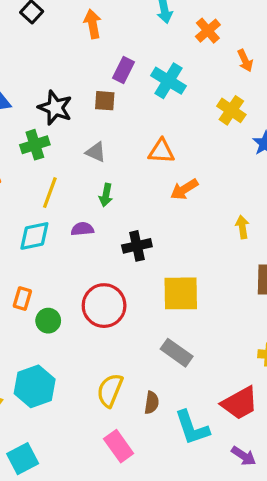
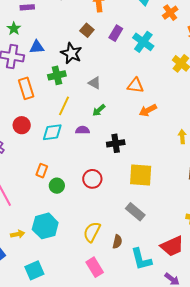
brown square: (105, 101) -> (87, 30), moved, turned 32
green arrow: (106, 195) -> (99, 110), turned 32
red circle: (104, 306) -> (92, 179), size x0.7

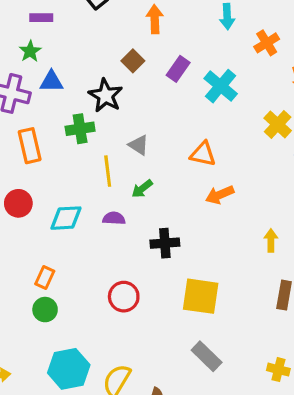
green star: (14, 29) -> (30, 51), moved
yellow line: (64, 106) -> (108, 171), moved, turned -36
green circle: (57, 186) -> (45, 310), moved
gray rectangle: (135, 212) -> (207, 356), moved
cyan hexagon: (45, 226) -> (69, 369), moved

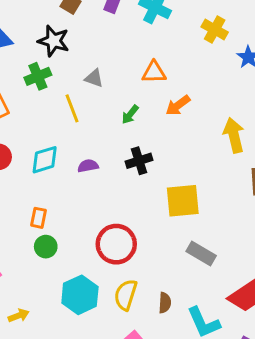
green arrow: (142, 189) -> (130, 114), moved
purple semicircle: (114, 218) -> (88, 166), moved
yellow arrow: (271, 240) -> (234, 135), size x1.6
red circle: (124, 297) -> (116, 244), moved, size x1.4

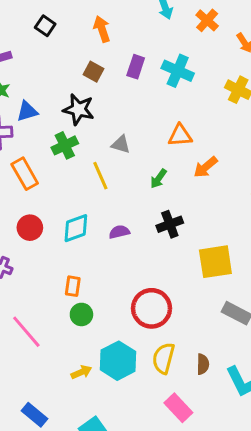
yellow arrow: (19, 316) -> (81, 372), moved

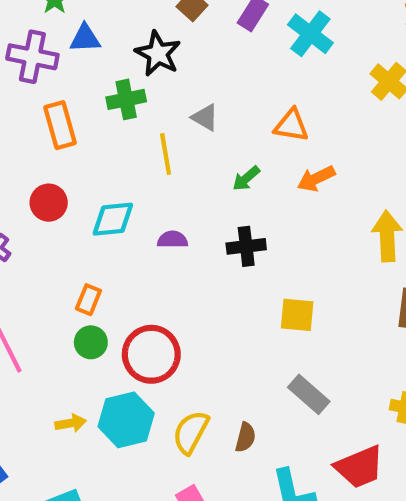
yellow square: (215, 262) -> (297, 315), size x0.7
red circle: (152, 308) -> (151, 354), moved
brown semicircle: (203, 364) -> (245, 437), moved

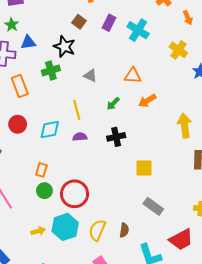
yellow line: (166, 154) -> (77, 110), moved

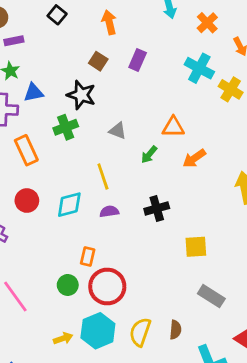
cyan cross: (138, 30) -> (199, 68), moved
green arrow: (113, 104) -> (149, 154), moved
orange rectangle: (41, 170) -> (88, 256), moved

